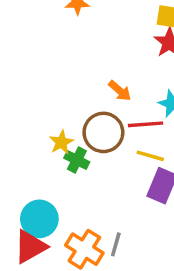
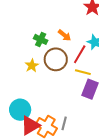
red line: (145, 124) -> (80, 54), turned -54
green cross: (77, 160) -> (41, 39), moved
red triangle: (30, 247) -> (30, 126), moved

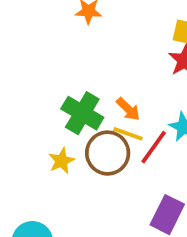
green cross: (41, 39) -> (82, 113), size x1.5
yellow line: (83, 72) -> (128, 134), moved

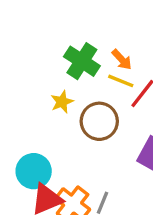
brown circle: (108, 153) -> (99, 121), moved

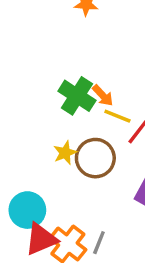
orange arrow: (122, 60) -> (103, 95), moved
yellow star: (62, 102) -> (65, 153), moved

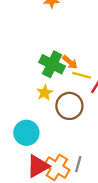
yellow star: (65, 153) -> (45, 93), moved
cyan circle: (27, 210) -> (26, 133), moved

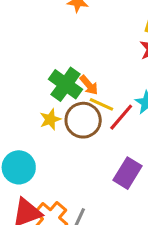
brown circle: (69, 106) -> (83, 120), moved

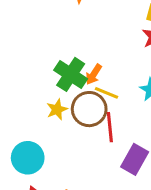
orange arrow: (89, 85) -> (94, 74), turned 75
red line: (121, 117) -> (110, 127), moved, turned -44

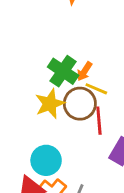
yellow star: (57, 109) -> (50, 104), size x1.5
cyan circle: (28, 158) -> (46, 160), moved

